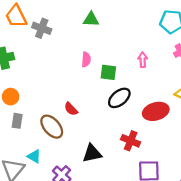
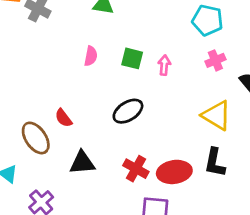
green square: (108, 72) -> (132, 58), moved
red ellipse: (156, 111) -> (174, 172), moved
black triangle: (92, 153) -> (82, 163), moved

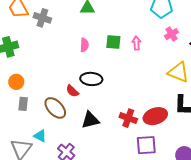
black ellipse: (128, 111) -> (91, 79), moved, turned 45

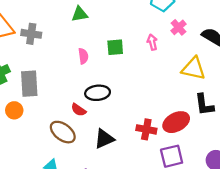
pink arrow: (136, 43) -> (152, 42), moved
gray rectangle: (23, 104) -> (29, 84), moved, size x1.6

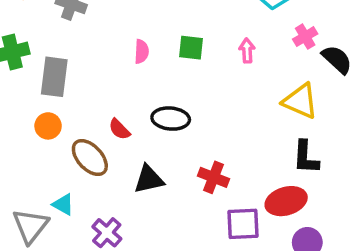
pink cross: (179, 27) -> (305, 37), moved
black ellipse: (98, 93) -> (171, 119), moved
orange circle: (14, 110) -> (48, 126), moved
red ellipse: (176, 122) -> (286, 201), moved

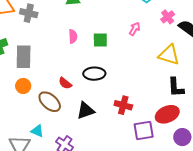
green square: (191, 48) -> (100, 40), moved
pink arrow: (247, 51) -> (135, 29), turned 40

